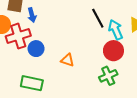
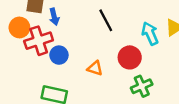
black line: (98, 18) -> (106, 20), moved
red circle: (113, 51) -> (130, 57), moved

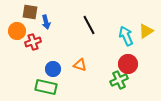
red cross: (39, 41) -> (33, 42), size x0.7
blue circle: (59, 55) -> (53, 69), moved
red circle: (130, 57) -> (128, 64), moved

